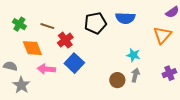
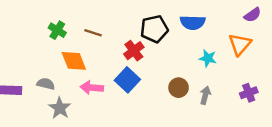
red cross: (65, 40) -> (134, 51), moved
cyan star: (133, 55) -> (208, 58), moved
brown circle: (117, 80) -> (179, 88), moved

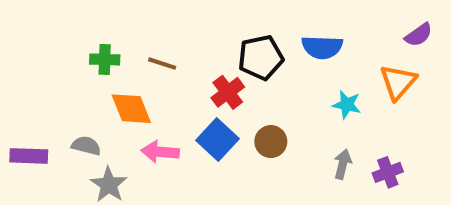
green cross: (57, 30) -> (105, 59), turned -30
brown circle: (179, 88) -> (271, 142), moved
purple cross: (249, 93) -> (388, 172), moved

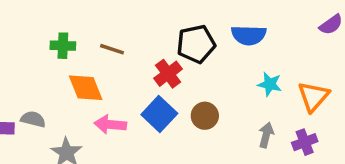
orange triangle: (398, 82) -> (313, 96), moved
gray semicircle: (86, 146) -> (33, 119), moved

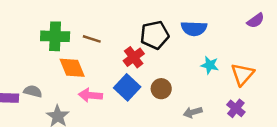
green cross: (63, 46) -> (55, 36), size x1.5
gray arrow: (266, 135) -> (193, 112), moved, turned -120
purple cross: (305, 142) -> (236, 108), turned -30

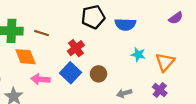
black pentagon: (155, 35) -> (93, 17), moved

